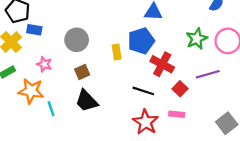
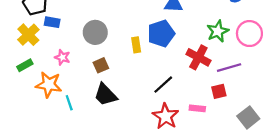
red cross: (162, 64) -> (198, 57), moved
red square: (180, 89) -> (219, 91), moved, turned 32
black line: (143, 91) -> (163, 85), turned -60

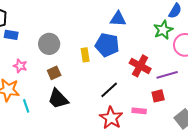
green star: (218, 31) -> (163, 30), moved
blue pentagon: (161, 34) -> (107, 45), turned 30

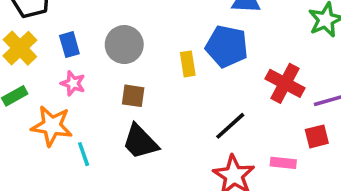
blue rectangle: (11, 35) -> (69, 45), moved, turned 64
brown square: (54, 73) -> (133, 96), turned 32

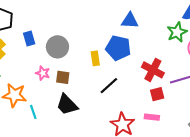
blue rectangle: (69, 45) -> (29, 38), moved
pink star: (73, 83) -> (43, 73), moved
black line: (230, 126) -> (109, 86), moved
red square: (317, 136) -> (157, 94), moved

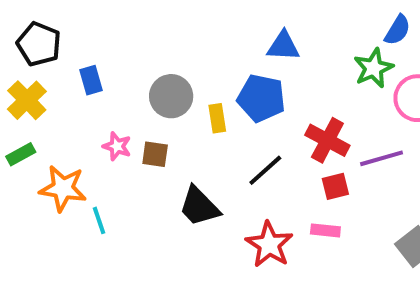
gray circle: (57, 47) -> (171, 96), moved
black line: (109, 86) -> (265, 170), moved
black trapezoid: (67, 105) -> (199, 206), moved

